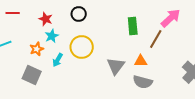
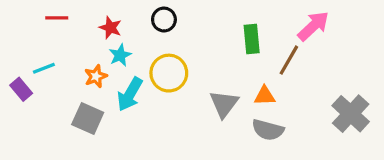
cyan arrow: (58, 60) -> (130, 94), size x1.5

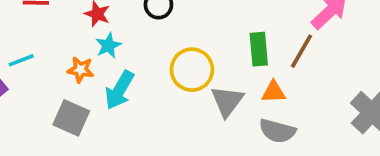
green rectangle: (252, 39) -> (259, 49), moved
yellow circle: (169, 73) -> (192, 70), moved
orange star: (96, 76) -> (80, 70), turned 30

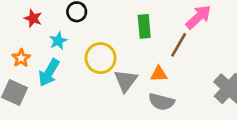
cyan star: (108, 45) -> (58, 41), moved
green rectangle: (259, 49) -> (144, 26), moved
orange star: (80, 70) -> (21, 58), turned 30

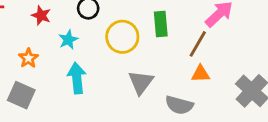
yellow circle: (101, 58) -> (122, 37), moved
cyan arrow: (49, 73) -> (77, 78), moved, turned 144
orange triangle: (159, 74) -> (201, 74), moved

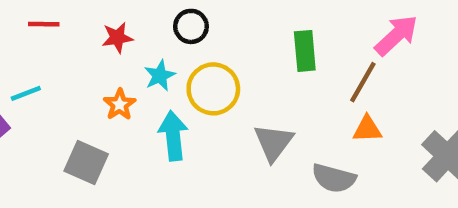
red star: (41, 15) -> (117, 38), turned -30
yellow circle: (122, 37) -> (213, 89), moved
orange star: (28, 58) -> (120, 105), moved

